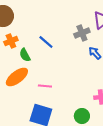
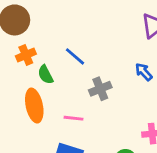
gray cross: (82, 33) -> (100, 89), moved
orange ellipse: (17, 77) -> (34, 106), turned -65

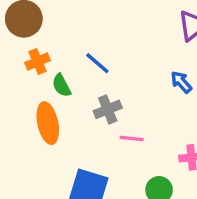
gray cross: (100, 89) -> (108, 109), moved
pink line: (74, 118) -> (132, 139), moved

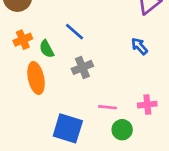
orange cross: (38, 61) -> (23, 40), moved
pink line: (132, 139) -> (108, 107), moved

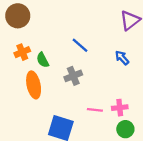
blue line: (74, 32) -> (80, 45), moved
pink cross: (147, 105) -> (120, 108), moved
green circle: (122, 130) -> (125, 129), moved

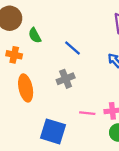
orange cross: (22, 52) -> (14, 55), turned 35
green semicircle: (43, 60) -> (35, 35), moved

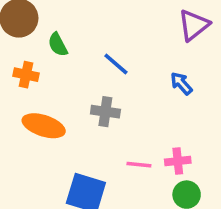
gray cross: (66, 79) -> (105, 112), turned 30
orange ellipse: (26, 88) -> (44, 126), turned -60

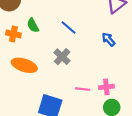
green semicircle: (58, 45) -> (33, 25), moved
gray cross: (105, 112) -> (62, 57), turned 35

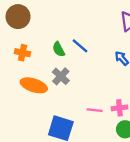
green semicircle: (33, 25) -> (59, 49), moved
gray cross: (62, 57) -> (61, 76), moved

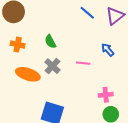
blue line: (80, 46) -> (87, 13), moved
pink line: (95, 110) -> (83, 63), moved

